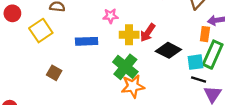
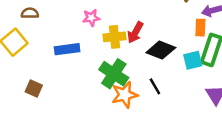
black line: (199, 80) -> (155, 86), moved, turned 48

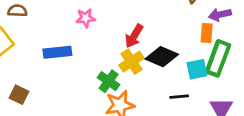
yellow cross: (114, 37) -> (131, 62), moved, turned -30
green cross: (114, 74) -> (109, 81), size x0.7
black line: (155, 86) -> (179, 97), moved, turned -66

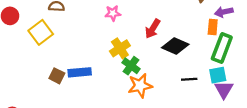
blue rectangle: (57, 52) -> (80, 72), moved
yellow cross: (131, 62) -> (120, 48), moved
cyan square: (197, 69) -> (218, 75), moved

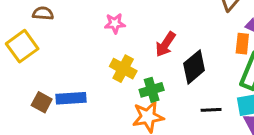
black diamond: (175, 46) -> (194, 67), turned -65
yellow cross: (120, 48) -> (123, 69), turned -30
green cross: (131, 66) -> (152, 90), moved, turned 36

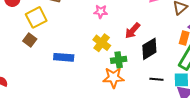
brown square: (42, 102) -> (30, 40), moved

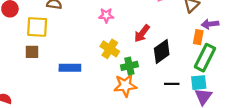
yellow square: (36, 17) -> (37, 27), turned 35
brown square: (30, 40) -> (32, 52), turned -32

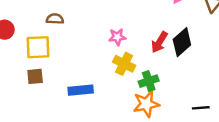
pink star: (106, 15) -> (117, 37), moved
black diamond: (162, 52) -> (182, 42), moved
black line: (172, 84) -> (201, 108), moved

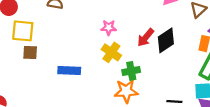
yellow square: (38, 47) -> (23, 31), moved

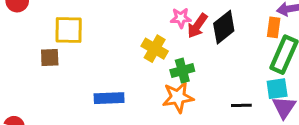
pink star: (109, 28) -> (181, 18), moved
yellow square: (23, 31) -> (69, 30), moved
blue rectangle: (69, 70) -> (109, 98), moved

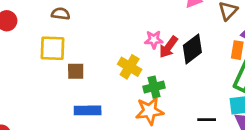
brown square: (50, 57) -> (76, 71), moved

